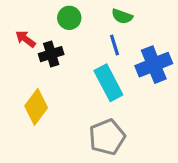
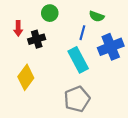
green semicircle: (122, 16) -> (97, 16), moved
red arrow: (26, 39) -> (18, 28), turned -128
blue line: (115, 45) -> (82, 33), turned 32

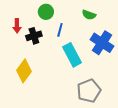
blue line: (82, 33) -> (60, 30), moved
blue cross: (111, 47) -> (102, 43), turned -35
gray pentagon: (77, 99) -> (89, 91), moved

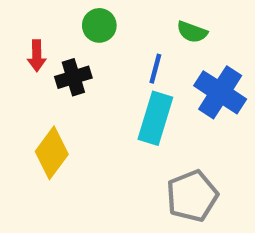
blue line: (60, 30) -> (155, 69), moved
cyan rectangle: (72, 55) -> (155, 118), turned 45

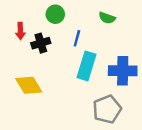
blue line: (155, 69) -> (77, 38), moved
blue cross: (220, 92) -> (123, 71), moved, turned -32
yellow diamond: (52, 153) -> (29, 85), turned -68

